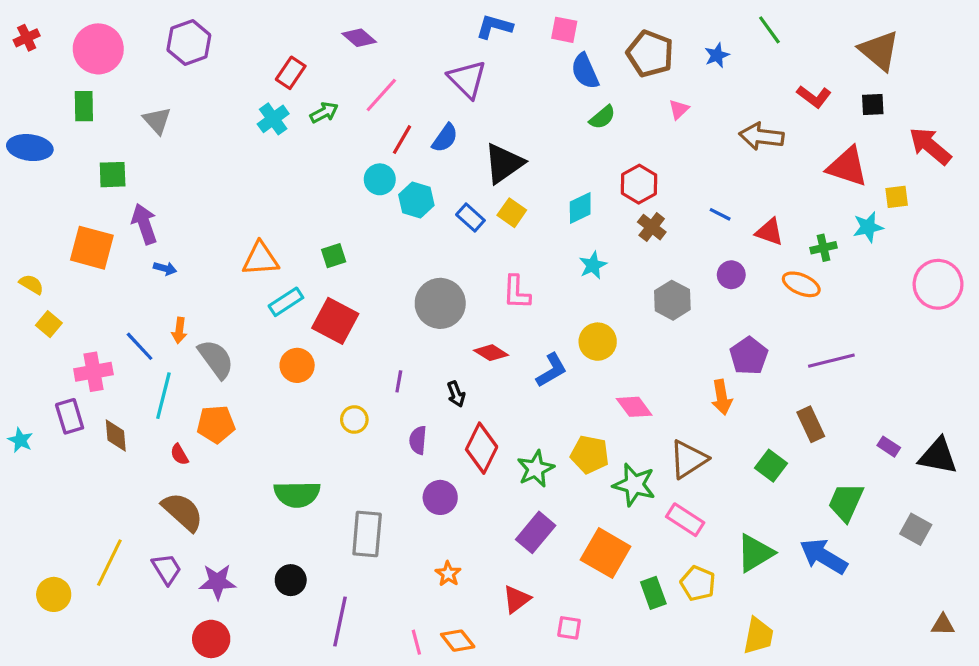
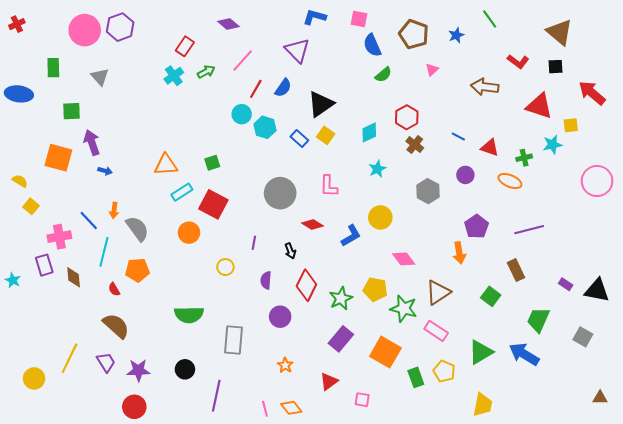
pink circle: (98, 49) -> (85, 30), moved

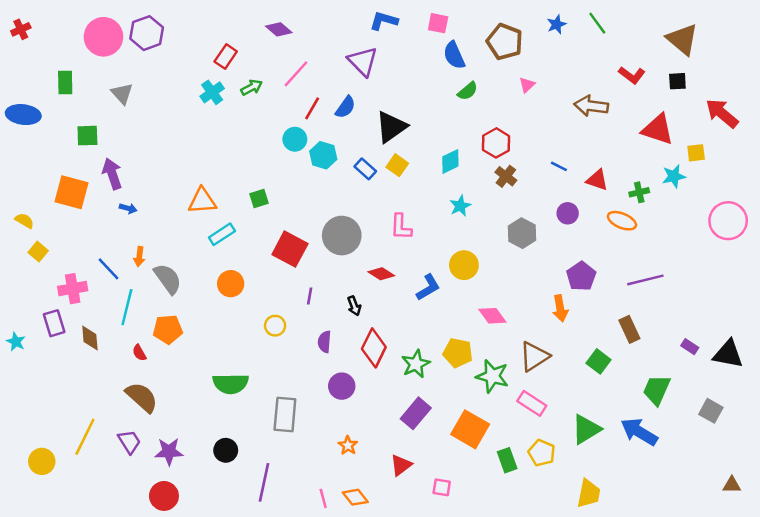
blue star: (456, 35) -> (557, 24), moved
red square: (213, 204) -> (290, 249), moved

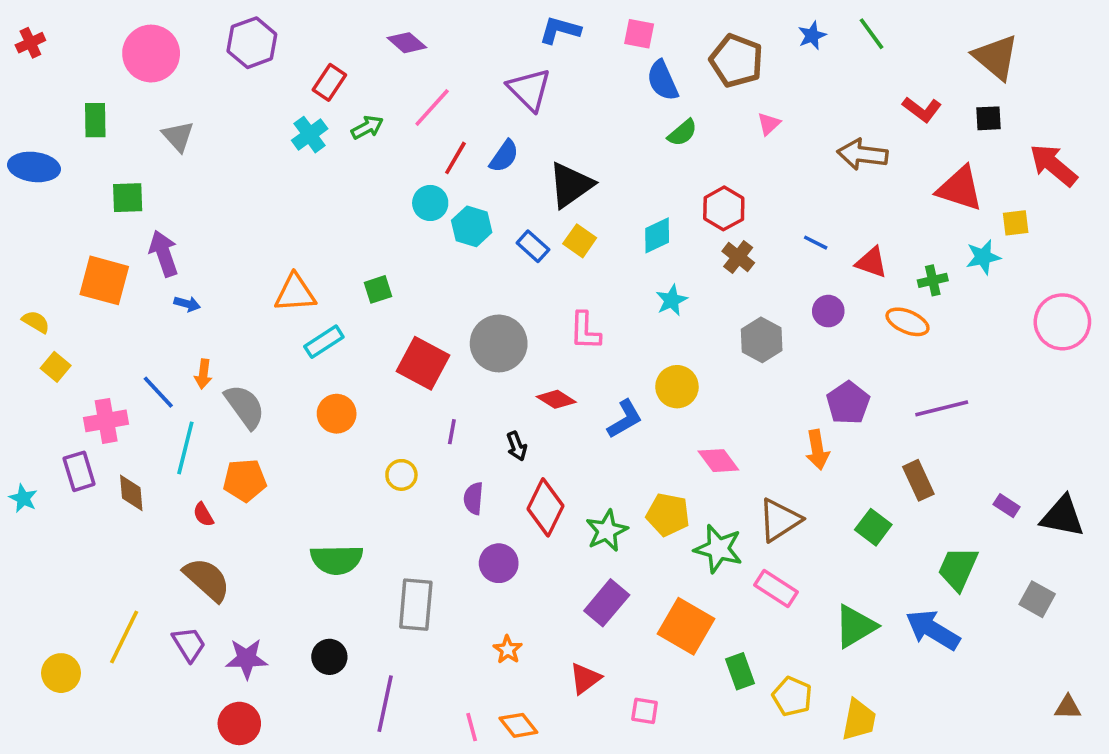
purple hexagon: (147, 33) -> (252, 43), moved
yellow pentagon: (542, 453) -> (792, 696), moved

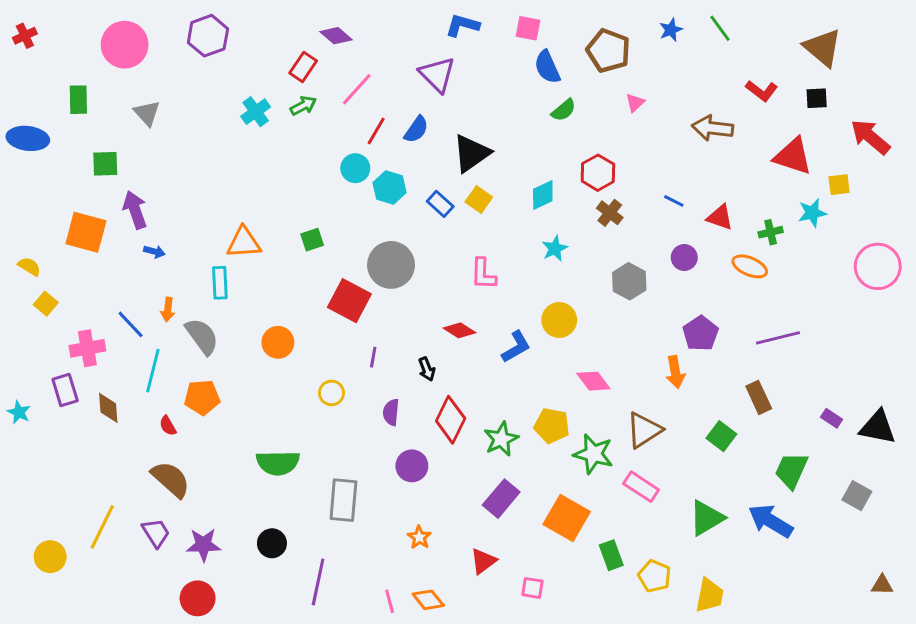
red rectangle: (329, 82) -> (303, 67), moved
cyan rectangle: (324, 342) -> (220, 283), moved, turned -60
gray circle: (499, 343) -> (391, 265), moved

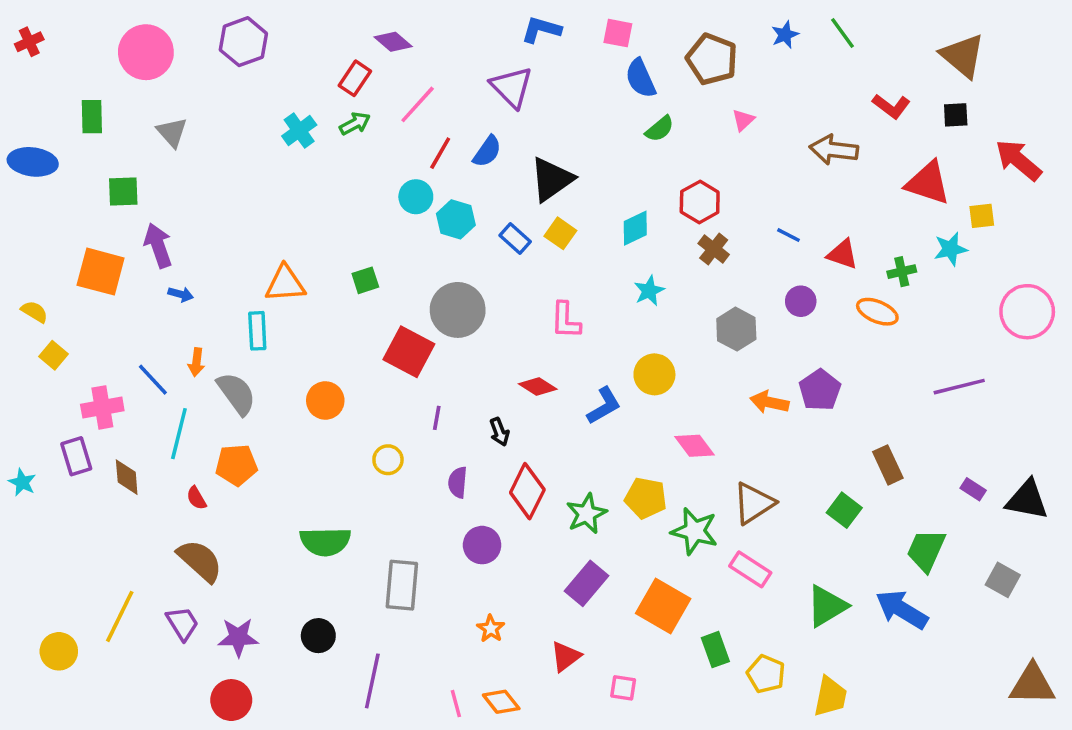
purple line: (778, 338) -> (959, 387), moved
orange arrow: (675, 372) -> (769, 402), moved, turned 112
brown triangle: (882, 585) -> (1032, 684), size x1.8

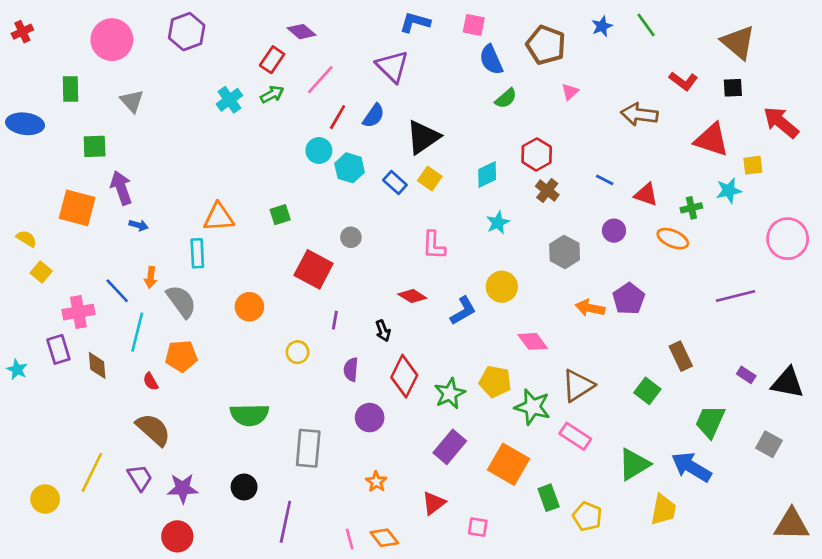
gray circle: (458, 310) -> (351, 237), size x0.5
yellow trapezoid: (830, 697) -> (663, 510), moved

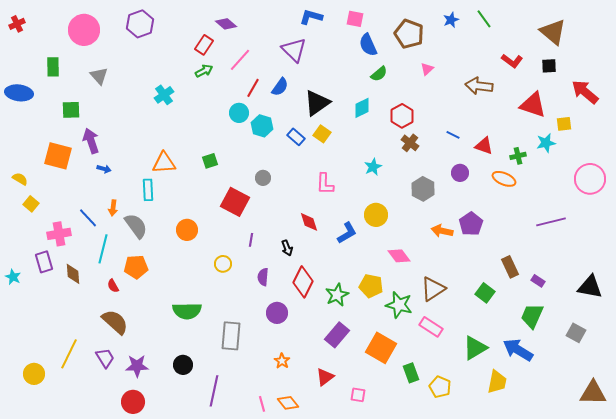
cyan cross: (229, 100) -> (164, 95), moved
cyan diamond: (487, 175) -> (362, 108), moved
red diamond: (412, 296) -> (309, 222), turned 40
purple rectangle: (746, 375) -> (538, 281), moved

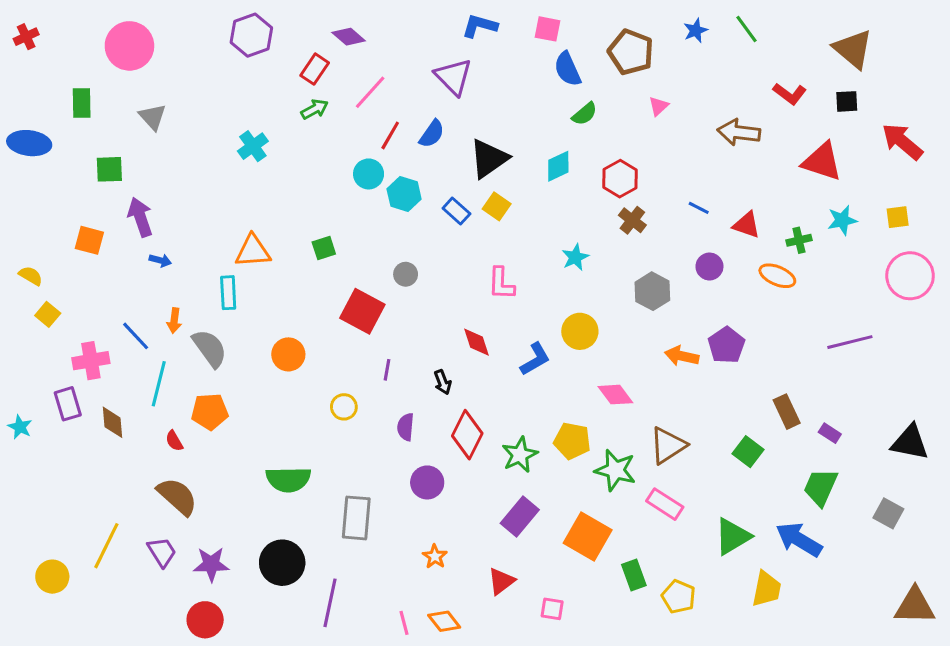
purple hexagon: (140, 24) -> (251, 35), moved
yellow square: (564, 124) -> (898, 217), moved
orange square: (58, 156) -> (89, 240), size x0.7
black circle: (183, 365) -> (282, 563), size x1.5

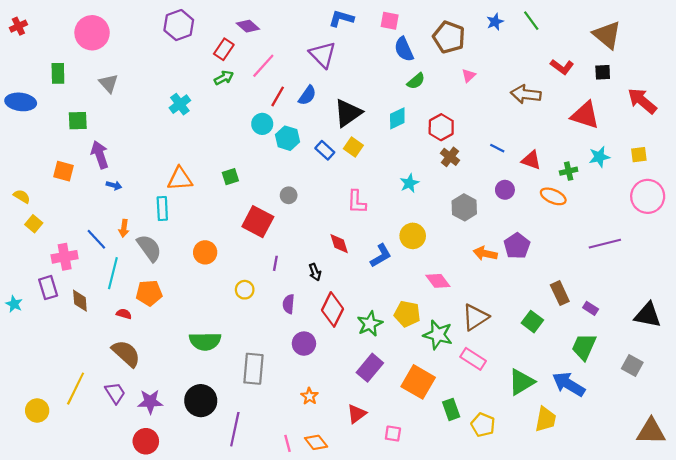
red semicircle: (174, 441) -> (124, 314), turned 136

